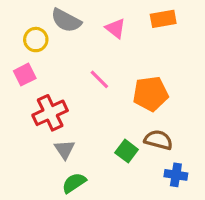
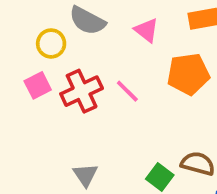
orange pentagon: (150, 94) -> (188, 74), moved
red cross: (50, 113) -> (82, 91), moved

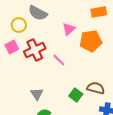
pink triangle: (146, 30) -> (69, 29), moved, turned 40
pink line: (127, 91) -> (59, 60), moved

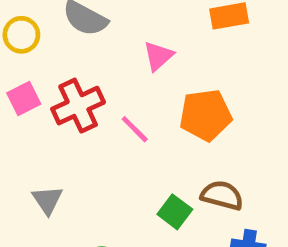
yellow circle: (19, 25) -> (21, 35), moved
orange pentagon: (91, 41) -> (206, 115), moved
gray triangle: (37, 94) -> (47, 200), moved

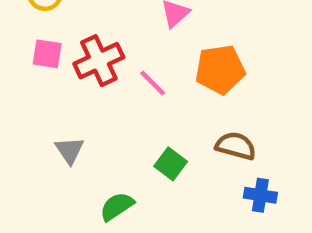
pink square: (24, 99) -> (47, 54), turned 36
green square: (175, 212) -> (171, 164), moved

